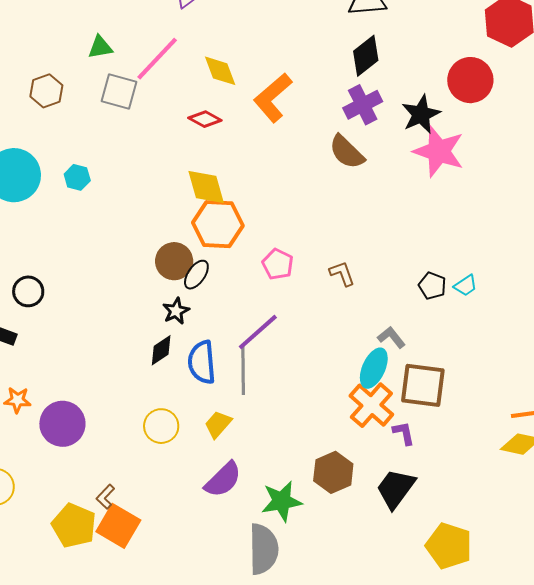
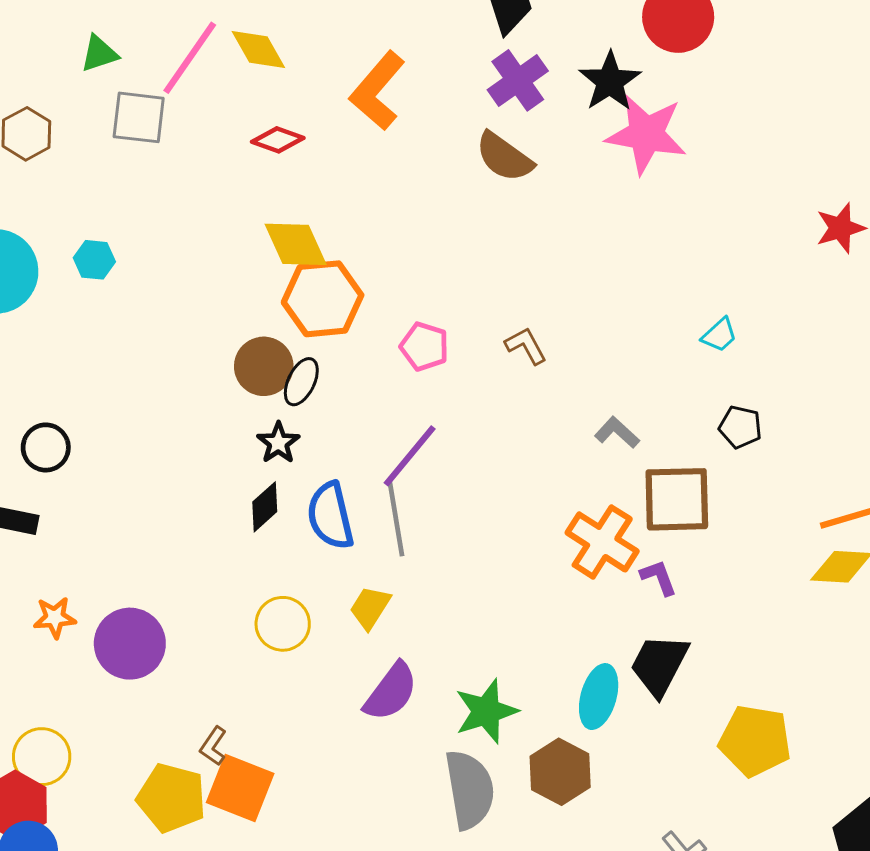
yellow diamond: (220, 71) -> (258, 49), moved
black pentagon: (432, 286) -> (740, 427), moved
cyan ellipse: (374, 368) -> (599, 697), moved
brown hexagon: (333, 472) -> (560, 772), moved

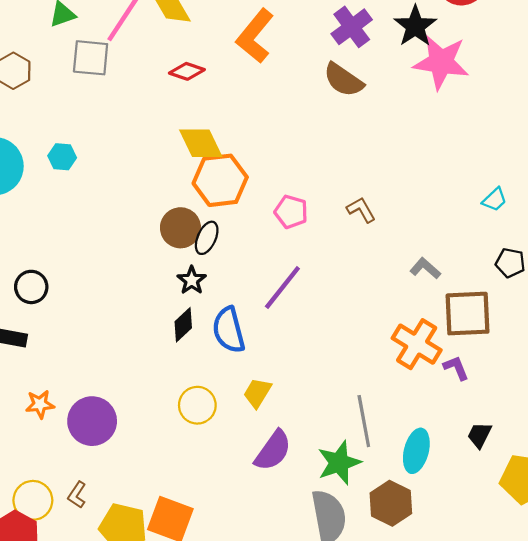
gray line: (396, 518) -> (364, 421), moved
black trapezoid: (659, 665) -> (480, 435), moved, size x0.6
brown L-shape: (213, 746) -> (77, 495), moved

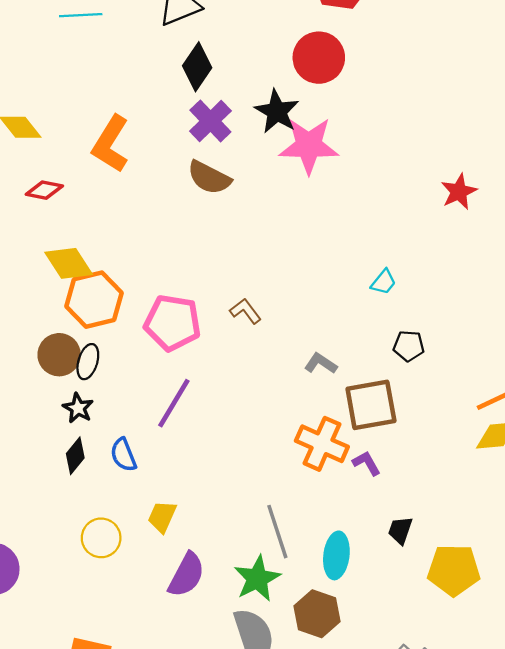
pink pentagon: (291, 212) -> (173, 323), size x1.6
blue semicircle: (229, 330) -> (123, 455), size x0.7

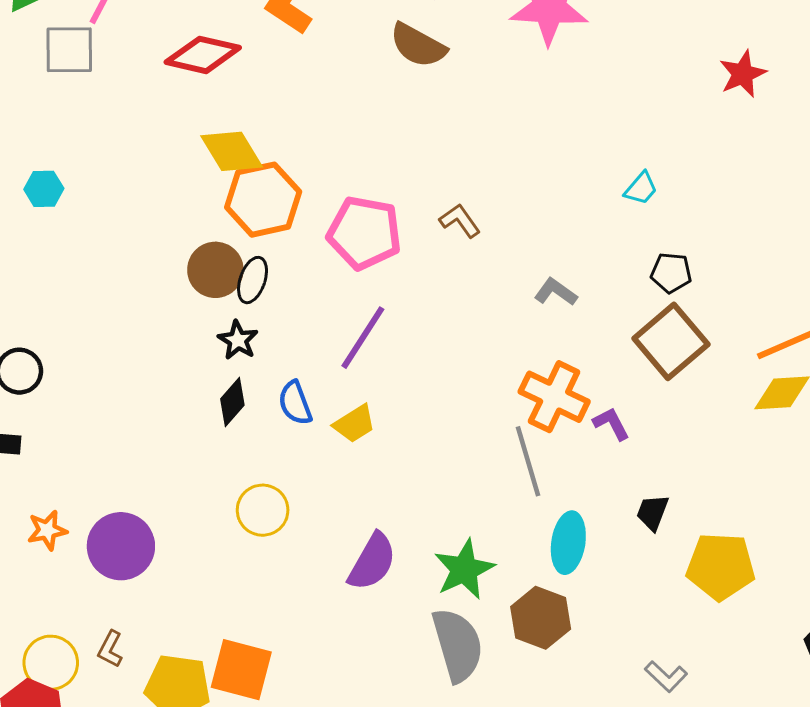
red diamond: (44, 190) -> (203, 55), size x1.5
brown square: (371, 405) -> (671, 341), moved, turned -32
yellow trapezoid: (162, 517) -> (355, 424), moved, turned -148
gray line: (277, 532) -> (528, 461), moved

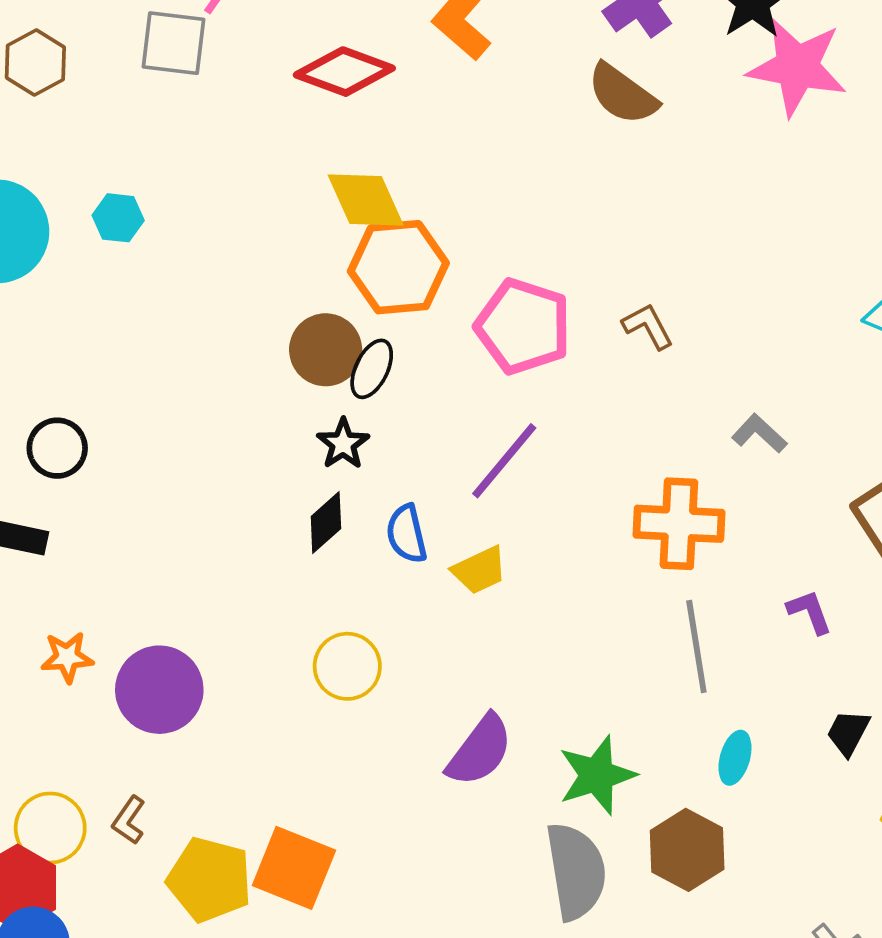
orange cross: (554, 397) -> (679, 524), moved, turned -30
cyan ellipse: (568, 543) -> (735, 758), size x0.7

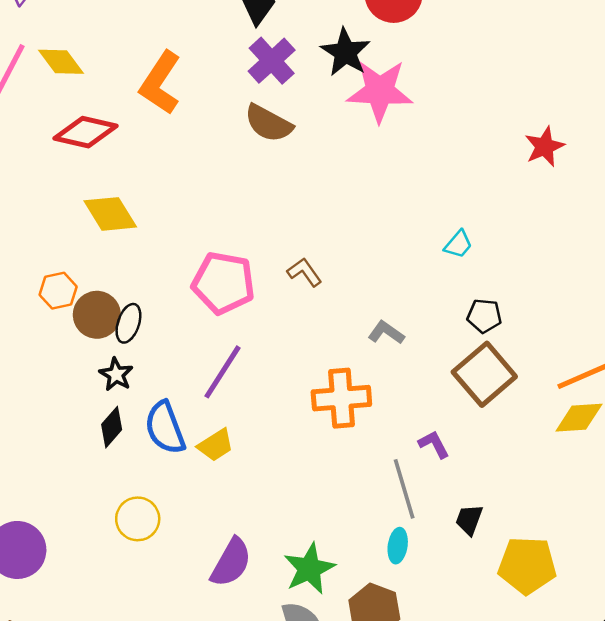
orange hexagon: (398, 267) -> (58, 291), moved, size x0.6
blue semicircle: (407, 534) -> (165, 428), size x1.4
gray line: (696, 647) -> (404, 489), moved

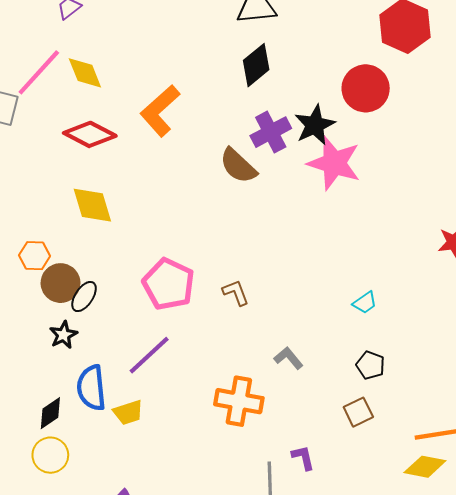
purple cross: (272, 61) -> (271, 132), moved
brown square: (484, 374) -> (358, 412), size x0.6
black diamond: (112, 427) -> (50, 413), moved

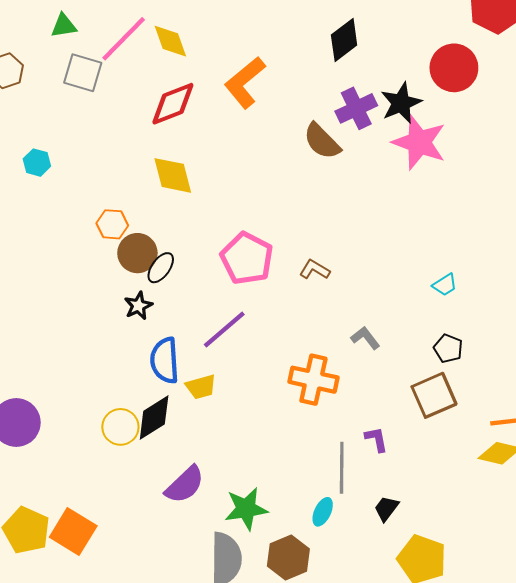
red diamond: (90, 134) -> (173, 104), turned -51
brown L-shape: (236, 293) -> (315, 270), turned -40
brown square: (358, 412) -> (434, 395), size x1.5
black diamond: (50, 413) -> (154, 418), moved, size x1.4

